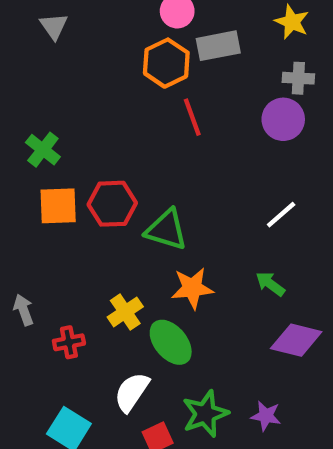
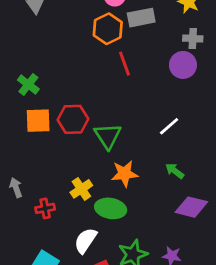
white line: (281, 215) -> (169, 126), moved
green triangle: (166, 230) -> (108, 136), turned 40
green ellipse: (171, 342) -> (111, 208), turned -40

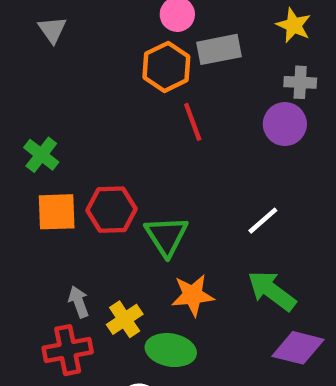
green arrow: (175, 171) -> (272, 291), size x1.6
gray arrow: (16, 188) -> (79, 302), moved
red cross: (45, 208) -> (68, 350), size x1.5

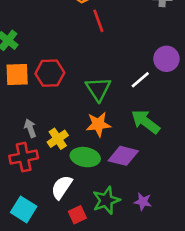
purple circle: (285, 124) -> (166, 59), moved
green triangle: (166, 236) -> (98, 89), moved
purple diamond: (298, 348) -> (123, 156), moved

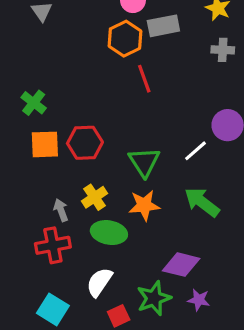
yellow cross: (58, 139) -> (95, 197), moved
purple diamond: (123, 156) -> (181, 265), moved
green ellipse: (85, 157) -> (109, 233), moved

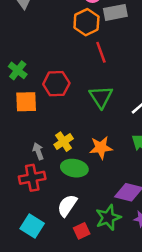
red hexagon: (85, 143) -> (56, 84), moved
green triangle: (144, 162) -> (101, 97), moved

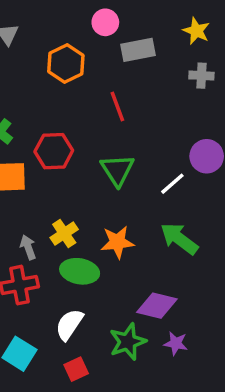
orange hexagon: (86, 22) -> (66, 64), moved
red square: (82, 231) -> (76, 369), moved

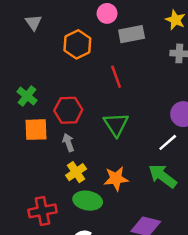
white line: (172, 184) -> (168, 142), moved
gray arrow: (28, 247) -> (68, 142), moved

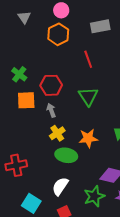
pink circle: (107, 13) -> (61, 10), moved
red cross: (42, 211) -> (16, 165), moved

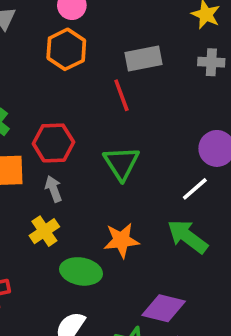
gray rectangle: (100, 26) -> (143, 59), moved
yellow cross: (57, 133) -> (44, 231), moved

